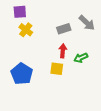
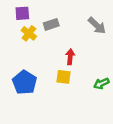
gray rectangle: (64, 29) -> (51, 24), moved
green arrow: (81, 58) -> (101, 83), moved

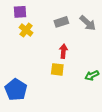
gray rectangle: (51, 24) -> (61, 22), moved
blue pentagon: (25, 82) -> (16, 90), moved

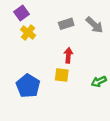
purple square: (20, 12) -> (22, 13), turned -32
blue pentagon: (16, 90) -> (28, 86), moved

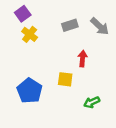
red arrow: (68, 55) -> (82, 59), moved
green arrow: (99, 81) -> (92, 102), moved

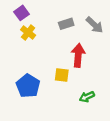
red arrow: (82, 59) -> (78, 55), size x1.5

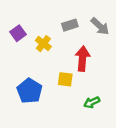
purple square: (22, 13) -> (18, 33), moved
yellow cross: (28, 32) -> (43, 44), moved

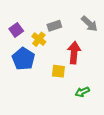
gray rectangle: (70, 25) -> (54, 26), moved
blue pentagon: (30, 91) -> (23, 59), moved

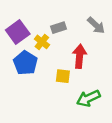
purple square: (16, 30) -> (18, 32), size x1.5
green arrow: (82, 92) -> (88, 98), size x1.5

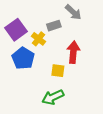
gray arrow: (96, 25) -> (73, 12), moved
green arrow: (88, 98) -> (53, 97), moved

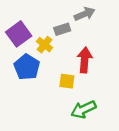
gray arrow: (73, 12) -> (85, 14), turned -66
green arrow: (53, 97) -> (83, 109), moved

